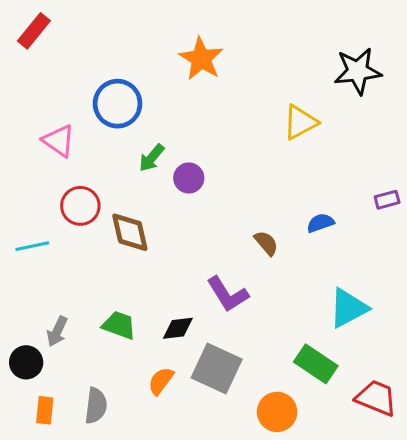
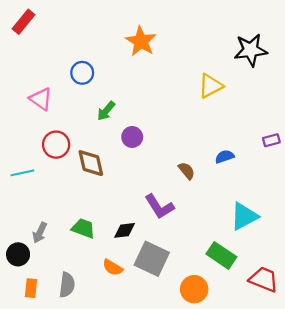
blue circle: (118, 104) -> (82, 73), size x0.7
purple circle: (189, 178) -> (132, 137), moved
orange semicircle: (161, 381) -> (113, 267), turned -96

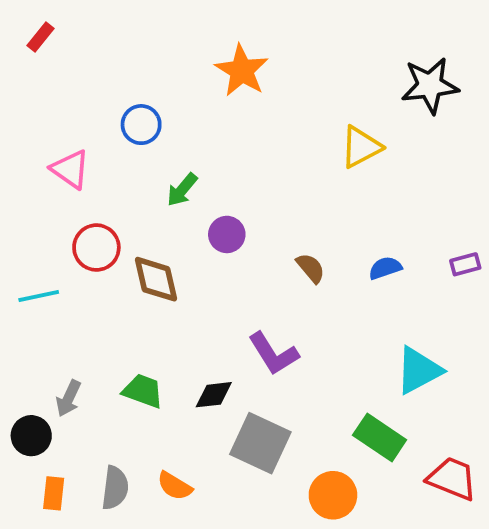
red rectangle: (23, 22) -> (41, 37), size x0.7
purple rectangle: (271, 140) -> (465, 264), moved
brown semicircle: (187, 171) -> (311, 268), moved
orange semicircle: (113, 267) -> (175, 486), moved

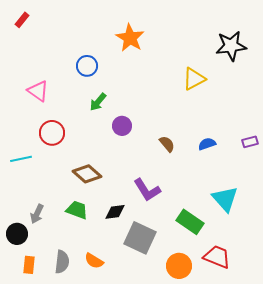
blue circle: (141, 125) -> (87, 66), moved
brown diamond: (156, 279) -> (87, 174), moved, turned -36
cyan triangle: (419, 370) -> (225, 199), turned -44
green rectangle: (380, 438) -> (190, 222), moved
red trapezoid: (452, 478) -> (217, 257), moved

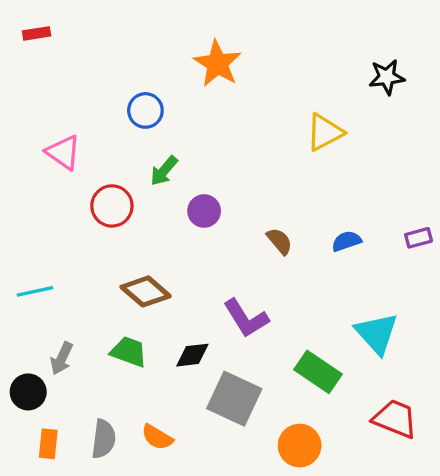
red rectangle: (22, 20) -> (37, 33), turned 42
black star: (231, 46) -> (387, 77), size x0.7
red circle: (52, 133) -> (112, 206), moved
cyan line: (21, 159) -> (35, 291), moved
red trapezoid: (217, 257) -> (395, 419), moved

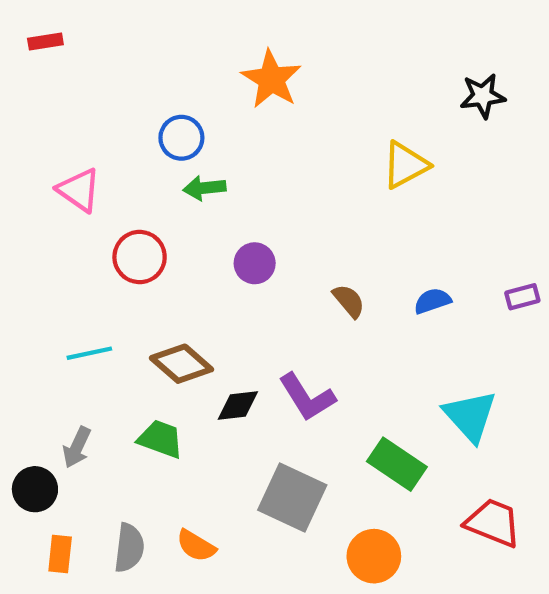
green arrow: (164, 171) -> (204, 188), moved, turned 44
cyan line: (35, 291) -> (89, 353), moved
black diamond: (192, 355) -> (238, 406), moved

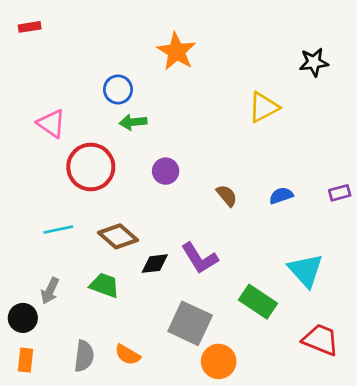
red circle: (140, 257) -> (91, 167), size x1.4
orange rectangle: (60, 554) -> (26, 360), moved
orange circle: (374, 556) -> (219, 361), moved

